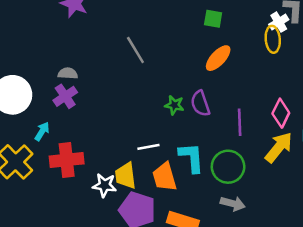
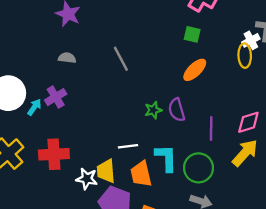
gray semicircle: (68, 73) -> (67, 58), moved
green star: (174, 105) -> (153, 110), turned -30
pink diamond: (281, 113) -> (248, 122), turned 45
cyan arrow: (42, 131) -> (34, 107), moved

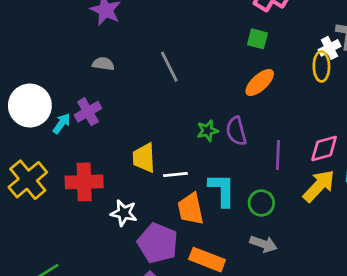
green circle: (199, 168) -> (261, 203), size x0.7
yellow trapezoid: (106, 171) -> (144, 158), moved

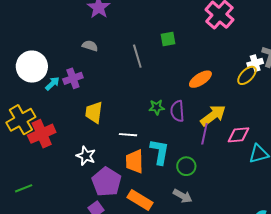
green square: (257, 39) -> (168, 39), moved, turned -35
yellow ellipse: (321, 66) -> (247, 75), turned 35
yellow trapezoid: (144, 158) -> (94, 112), moved
red cross: (84, 182) -> (42, 134), moved, turned -32
yellow arrow: (319, 186) -> (213, 115), moved

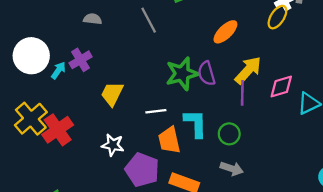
green star: (157, 107) -> (182, 74), size x1.8
yellow trapezoid: (94, 112) -> (112, 94), turned 30

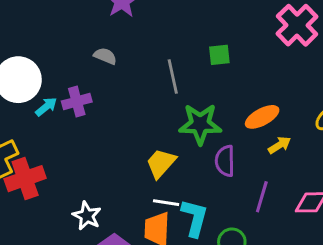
yellow arrow: (248, 70) -> (279, 145), moved, size x0.6
green star: (182, 74) -> (200, 124), moved
yellow trapezoid: (112, 94) -> (161, 163), moved
white line: (156, 111) -> (166, 203), moved

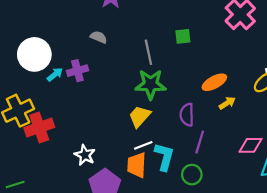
green star: (200, 124) -> (151, 84), moved
purple line: (262, 197) -> (200, 142), moved
white line: (166, 203) -> (143, 145), turned -30

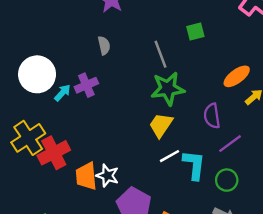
gray semicircle: (99, 37) -> (104, 45), turned 63
purple line: (200, 142) -> (230, 144), turned 45
orange trapezoid: (137, 165) -> (86, 176), moved

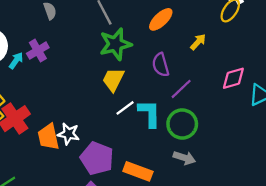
orange ellipse: (237, 76) -> (161, 19), moved
green circle: (227, 180) -> (182, 124), size x1.4

